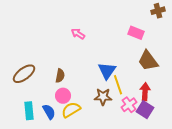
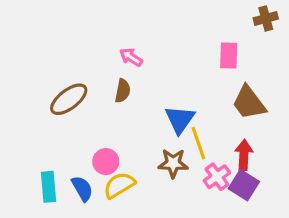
pink rectangle: (136, 33) -> (229, 55), turned 70
brown ellipse: (24, 74) -> (69, 99), moved
brown semicircle: (60, 76) -> (123, 91), moved

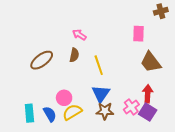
blue triangle: (180, 119) -> (101, 94), moved
yellow line: (198, 143) -> (99, 65), moved
brown star: (173, 163) -> (105, 111), moved

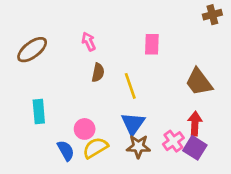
pink rectangle: (138, 34) -> (152, 44), moved
pink arrow: (79, 35) -> (89, 42), moved, turned 32
brown ellipse: (42, 60) -> (32, 50), moved
cyan rectangle: (29, 113) -> (39, 112), moved

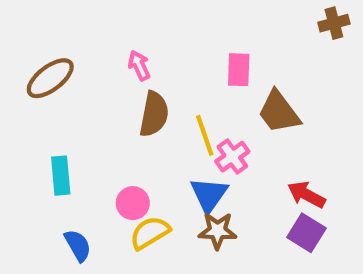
brown semicircle: (98, 72) -> (154, 114), size x1.5
brown trapezoid: (199, 82) -> (279, 112), moved
red arrow: (195, 124) -> (306, 195), turned -65
pink cross: (173, 141) -> (232, 157), moved
blue semicircle: (66, 151) -> (78, 245), moved

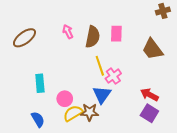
brown trapezoid: (279, 112) -> (153, 49), moved
brown semicircle: (154, 114) -> (93, 37), moved
cyan rectangle: (61, 176) -> (40, 83), moved
brown star: (217, 231) -> (90, 112), moved

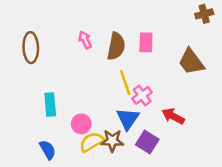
brown ellipse: (24, 38) -> (31, 48), turned -55
red arrow: (149, 95) -> (173, 116), moved
purple square: (149, 113) -> (147, 142), moved

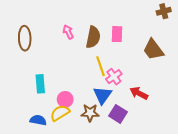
yellow semicircle: (92, 142) -> (60, 113), moved
blue semicircle: (48, 150) -> (38, 120), turned -49

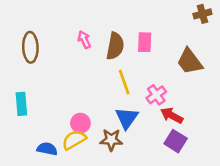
pink cross: (114, 77) -> (156, 95), moved
cyan rectangle: (40, 84) -> (21, 104), moved
purple square: (118, 114) -> (176, 141), moved

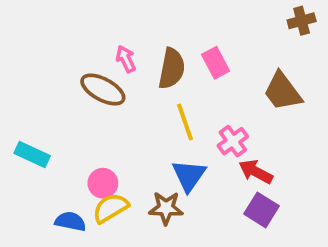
pink rectangle: (145, 42) -> (216, 63), turned -30
brown ellipse: (30, 47) -> (103, 90), moved, turned -60
cyan rectangle: (21, 104) -> (32, 154), turned -60
pink circle: (80, 123) -> (103, 183), moved

